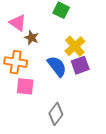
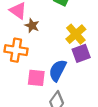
blue semicircle: (57, 66) -> (58, 70), moved, turned -115
pink square: (25, 86) -> (36, 78), moved

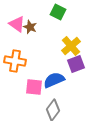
brown star: (32, 26) -> (30, 27), moved
blue semicircle: (58, 70) -> (54, 80), turned 40

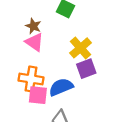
pink triangle: (17, 24) -> (34, 42), moved
orange cross: (15, 61) -> (31, 79), moved

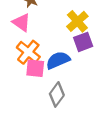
pink triangle: (34, 42) -> (21, 22), moved
orange cross: (31, 79) -> (28, 52), turned 30

